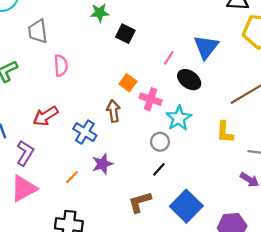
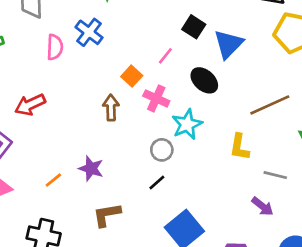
black square: (125, 34) -> (194, 27), moved
pink line: (169, 58) -> (165, 56), moved
blue cross: (85, 132) -> (89, 32), moved
purple star: (102, 164) -> (91, 168), turned 30
brown L-shape: (140, 202) -> (107, 215), moved

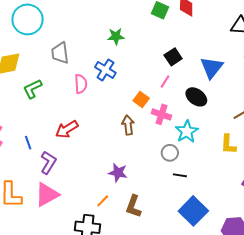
black square: (194, 27) -> (173, 57), moved, turned 30
orange line: (53, 180) -> (103, 201), moved
black line: (157, 182) -> (180, 175), moved, turned 56
brown L-shape: (107, 215) -> (133, 206), turned -55

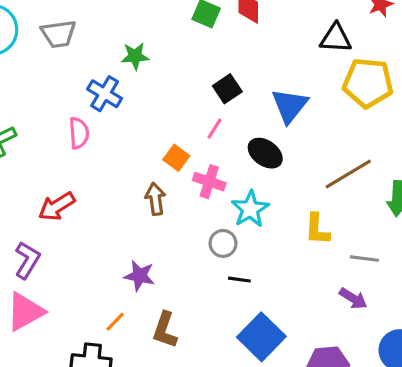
gray trapezoid: (60, 53) -> (58, 34), moved, turned -90
blue cross: (105, 70) -> (105, 94), moved

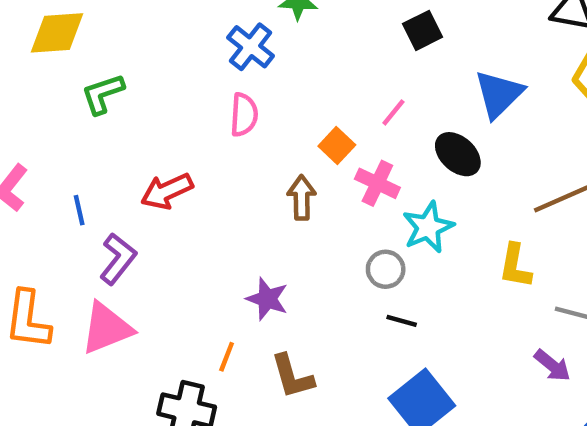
black square: (227, 89) -> (422, 30), moved
pink semicircle: (79, 133) -> (244, 115), moved
orange line: (115, 322) -> (227, 357), turned -30
brown L-shape: (165, 330) -> (292, 376), turned -42

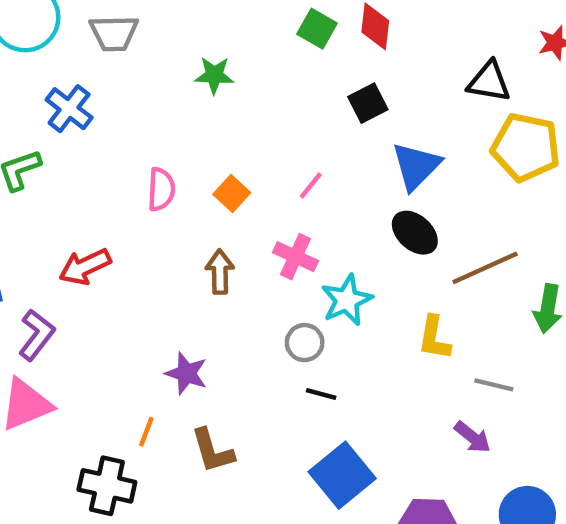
black square: (422, 30) -> (368, 103), moved
blue cross: (251, 47) -> (69, 109), moved
orange square: (337, 145) -> (232, 194), moved
black ellipse: (458, 154) -> (415, 233), moved

